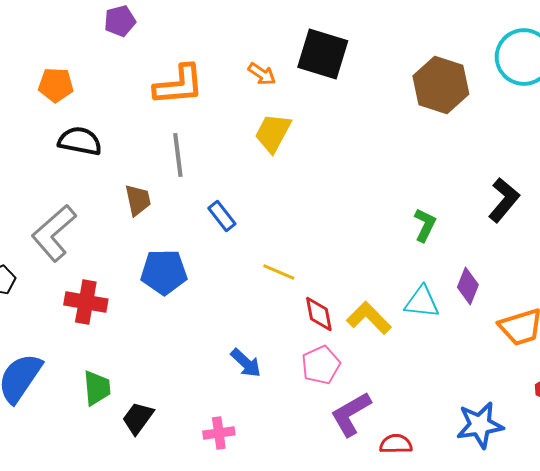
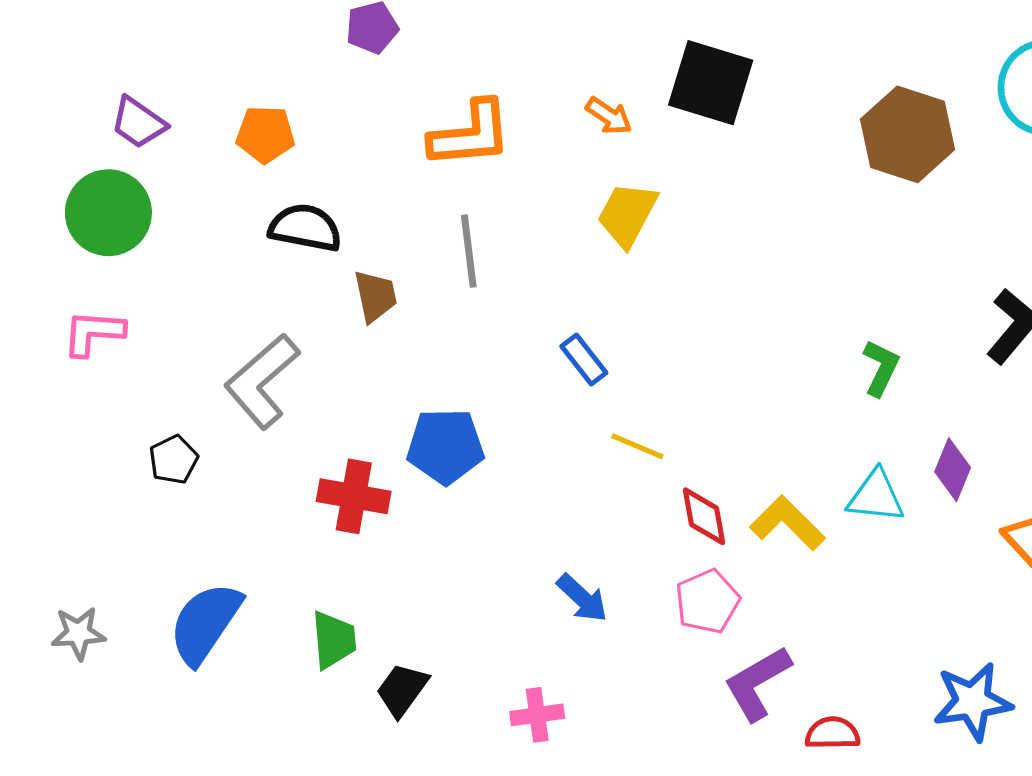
brown trapezoid: (138, 200) -> (375, 296), moved
blue rectangle: (222, 216) -> (584, 360), moved
red cross: (86, 302) -> (354, 496), moved

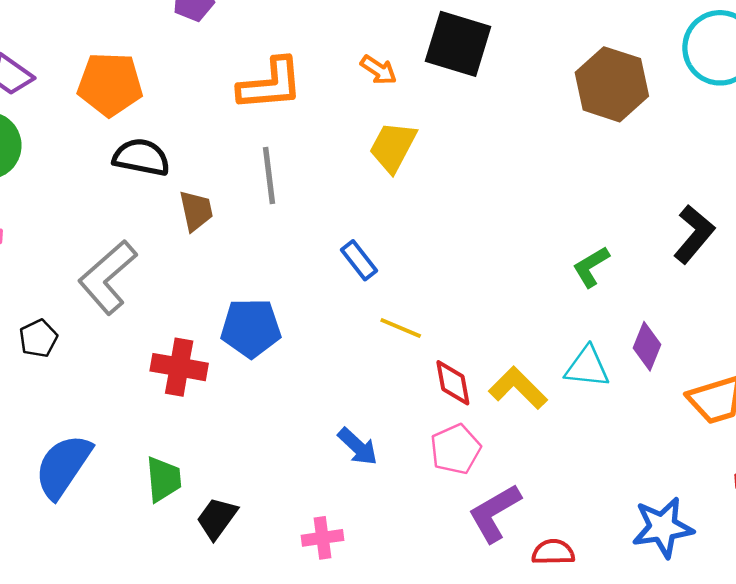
orange pentagon: (265, 134) -> (110, 84), size x1.4
green L-shape: (881, 368) -> (591, 267), turned -147

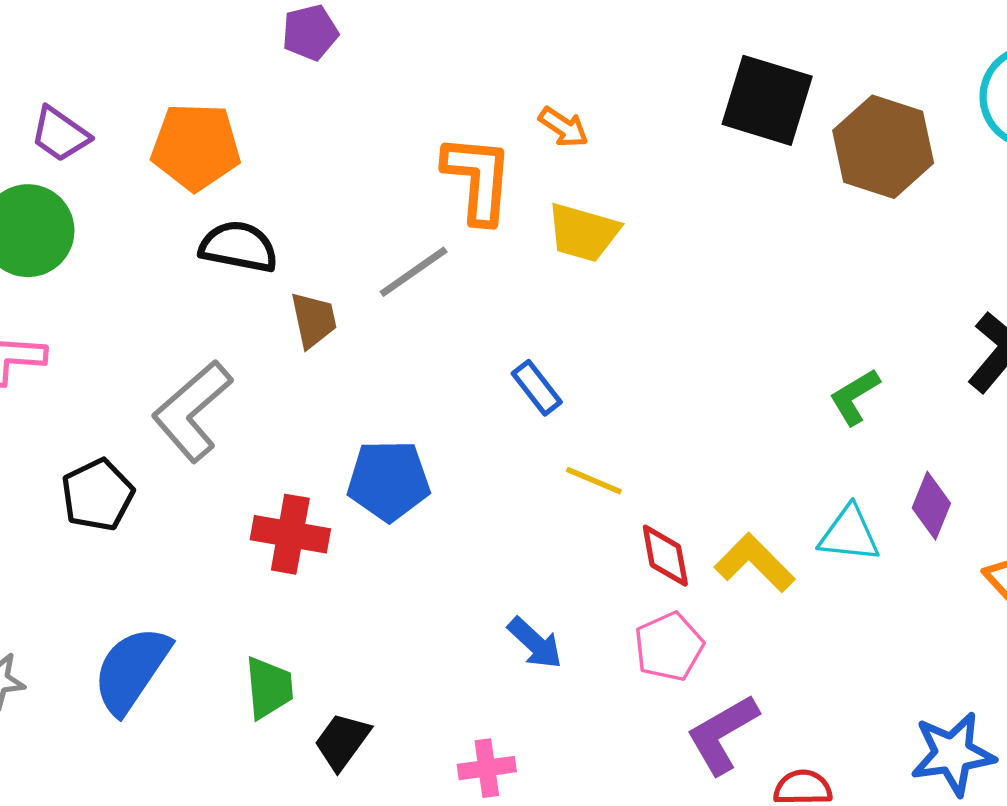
black square: (458, 44) -> (767, 100), moved
orange L-shape: (270, 84) -> (478, 179), moved, turned -80
yellow trapezoid: (393, 147) -> (583, 232), turned -102
gray line: (269, 176) -> (414, 272), turned 62
black pentagon: (38, 338) -> (98, 495), size x1.4

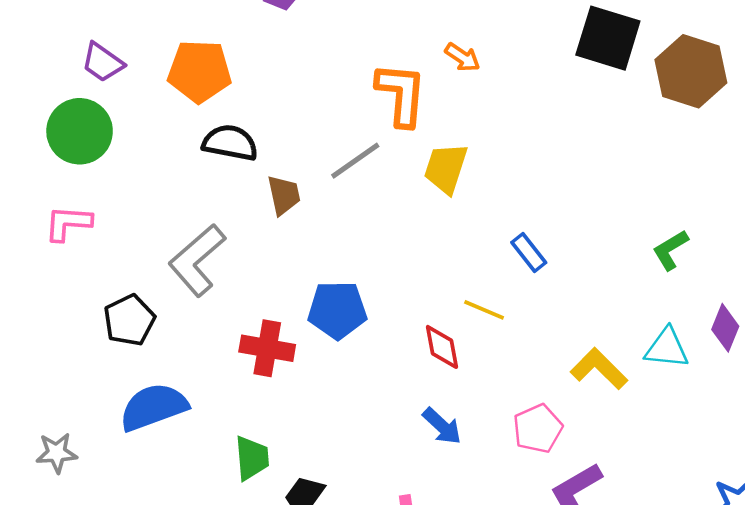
yellow trapezoid: (583, 232) -> (446, 168), moved, turned 92
blue rectangle: (537, 388) -> (529, 253), moved
red diamond: (665, 556) -> (442, 347), moved
blue semicircle: (131, 670) -> (154, 407), moved, turned 36

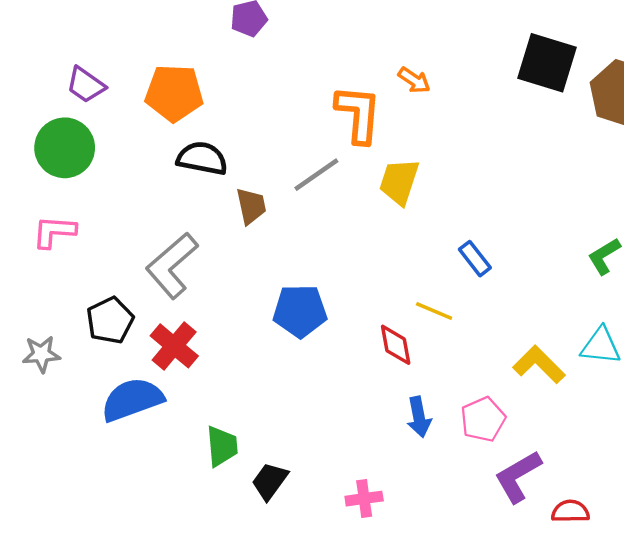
red cross: (267, 348) -> (174, 346), moved, turned 30
blue arrow: (442, 426) -> (419, 417), moved, turned 36
gray star: (57, 453) -> (41, 354), moved

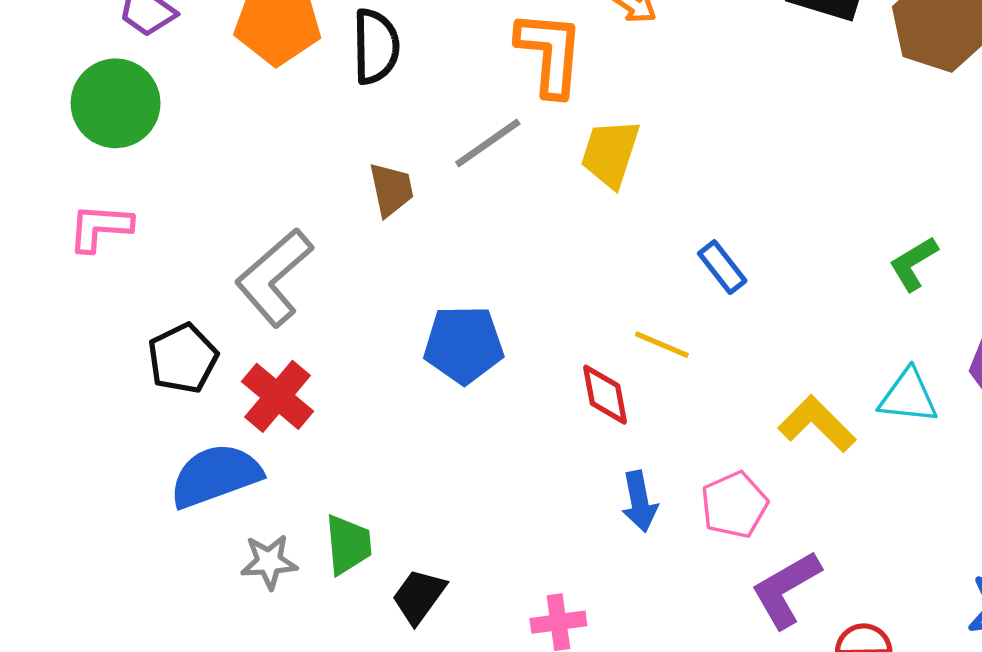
black semicircle: (202, 158) -> (376, 46), moved, turned 78
gray star: (41, 354) -> (269, 562), moved

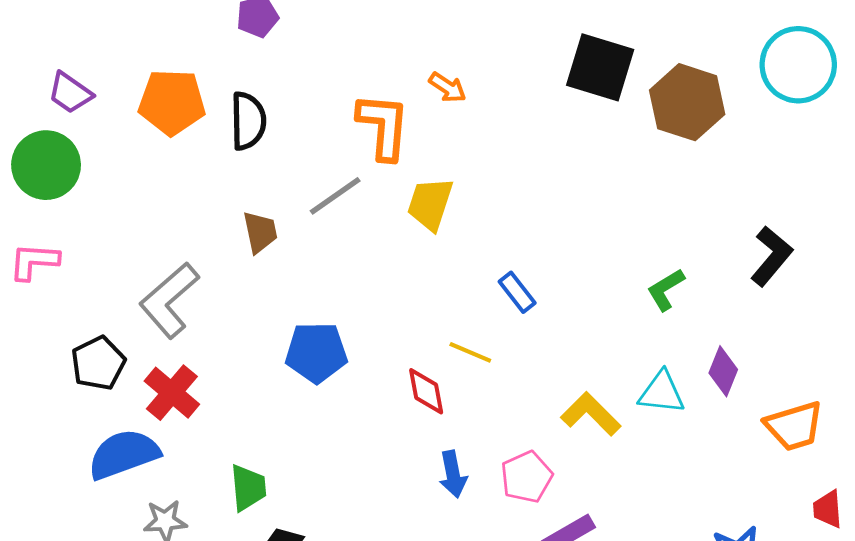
green trapezoid: (348, 545) -> (248, 488), moved

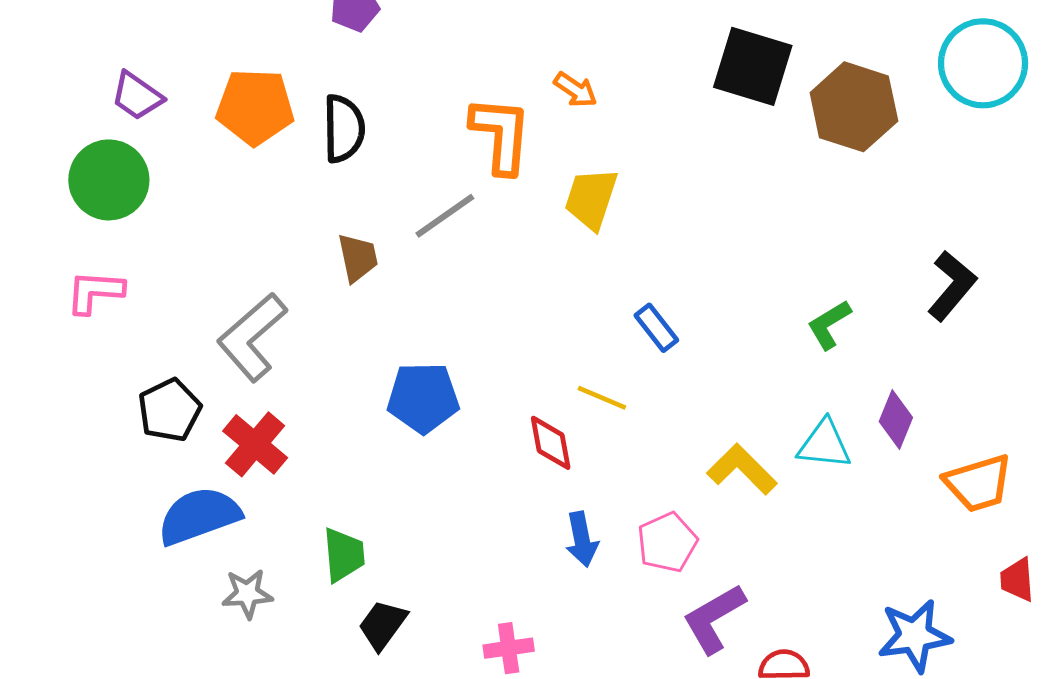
yellow trapezoid: (430, 204) -> (591, 199), moved

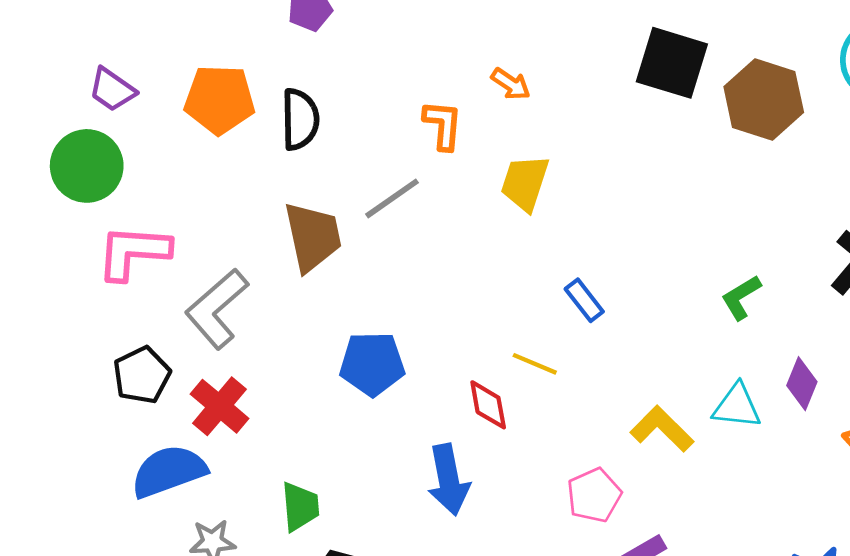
orange L-shape: (501, 135) -> (443, 125), size x0.7
brown trapezoid: (358, 258) -> (313, 237), size x1.6
pink L-shape: (95, 292) -> (133, 252), moved, size x1.4
blue arrow: (582, 539) -> (449, 480), moved, size x1.4

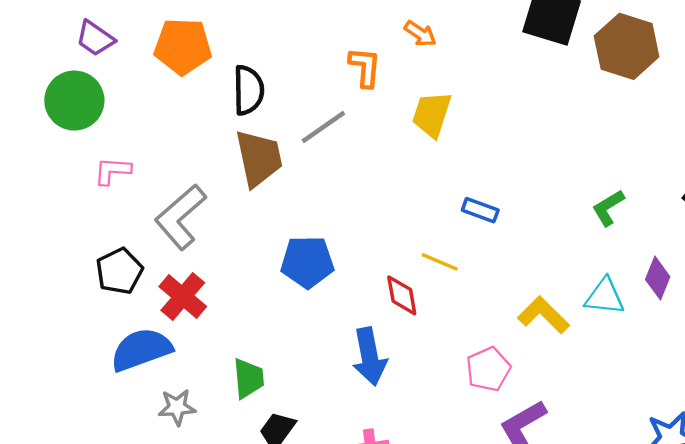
black semicircle: (300, 119) -> (248, 90), moved
pink L-shape: (133, 252) -> (112, 171), size x0.6
blue rectangle: (584, 300) -> (480, 210), turned -32

